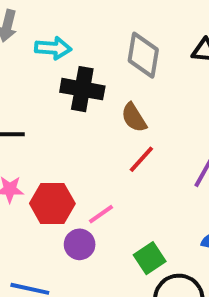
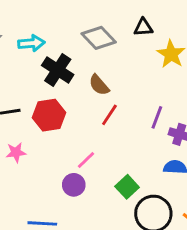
gray diamond: (143, 55) -> (99, 38), turned -44
black cross: (82, 89) -> (58, 70), turned 32
red hexagon: (52, 203) -> (49, 115), moved

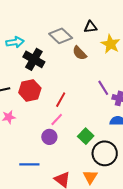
brown semicircle: (99, 85) -> (80, 53), moved
red line: (109, 115) -> (61, 100), moved
purple line: (157, 117) -> (103, 88), turned -49

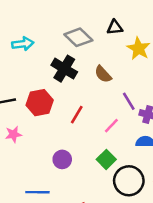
brown semicircle: (80, 53) -> (103, 74), moved
black cross: (34, 59) -> (64, 69), moved
pink line: (57, 120) -> (111, 126), moved

